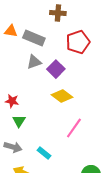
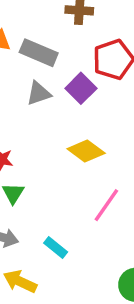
purple square: (56, 69) -> (81, 88), moved

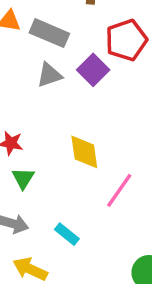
yellow diamond: (86, 151) -> (84, 152), moved, turned 45

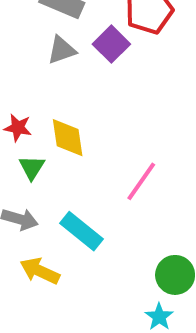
yellow diamond: (84, 152) -> (68, 138), moved
cyan rectangle: (67, 234) -> (82, 231), size x1.5

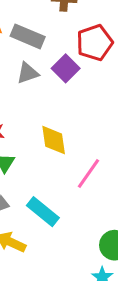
yellow diamond: (68, 138) -> (54, 140), moved

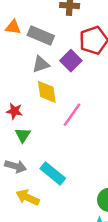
yellow diamond: (54, 140) -> (47, 92), moved
pink line: (89, 174) -> (72, 115), moved

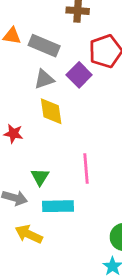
pink line: (72, 115) -> (86, 169), moved, turned -40
green triangle: (23, 135) -> (40, 177), moved
cyan rectangle: (53, 173) -> (58, 206), turned -40

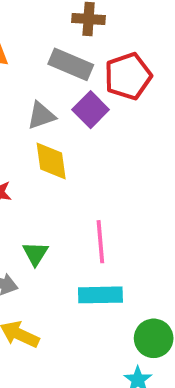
gray rectangle: (44, 46) -> (71, 64), moved
cyan rectangle: (58, 206) -> (100, 295), moved

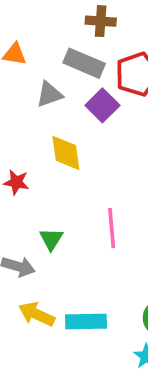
gray triangle: (41, 116) -> (49, 94), moved
cyan rectangle: (100, 295) -> (86, 321), moved

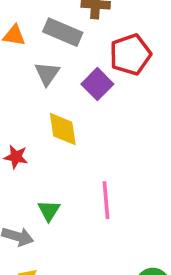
gray rectangle: (84, 63) -> (63, 32), moved
gray triangle: (49, 94) -> (47, 74), turned -36

